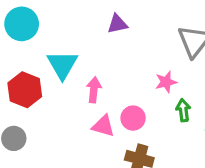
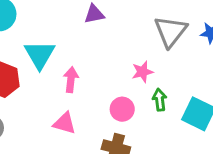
pink circle: (133, 118) -> (122, 109), moved
pink triangle: (103, 126) -> (65, 123), moved

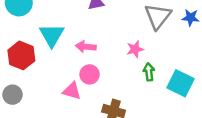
pink arrow: (71, 80) -> (86, 47), moved, turned -90
pink circle: (122, 109) -> (90, 74), moved

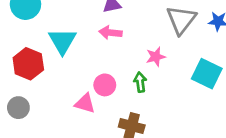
pink arrow: (86, 47) -> (110, 33), moved
green arrow: (149, 72) -> (140, 82), moved
cyan square: (180, 83) -> (207, 74), moved

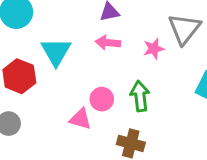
pink star: (156, 57) -> (154, 49), moved
green arrow: (140, 82) -> (140, 96), size x1.4

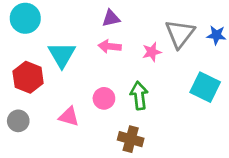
pink triangle: (80, 119) -> (69, 117), moved

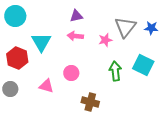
green arrow: (139, 96) -> (115, 71), moved

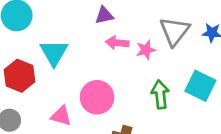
pink arrow: (75, 36) -> (117, 43), moved
pink circle: (71, 73) -> (97, 97), size x1.5

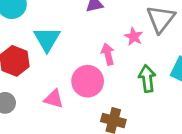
pink arrow: (117, 43) -> (108, 54), moved, turned 70
pink star: (146, 50) -> (134, 37), turned -30

